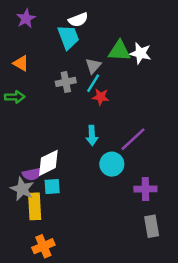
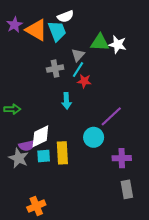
purple star: (26, 18) -> (14, 25), moved
orange triangle: (21, 63) -> (36, 30), moved, size x1.6
green arrow: (15, 97) -> (12, 109), moved
cyan arrow: (92, 135) -> (67, 101), moved
yellow rectangle: (35, 206) -> (62, 153), moved

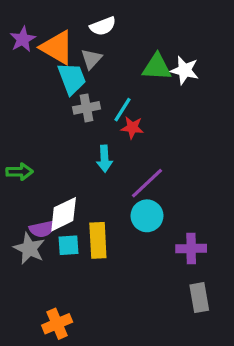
cyan trapezoid: (57, 31) -> (72, 78), moved
gray triangle: (78, 55) -> (91, 59), moved
purple line: (111, 116) -> (147, 183), moved

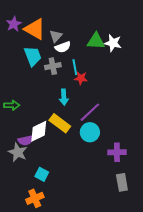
white semicircle: (103, 26) -> (63, 47), moved
cyan trapezoid: (72, 78) -> (33, 56), moved
cyan line: (122, 110) -> (75, 67), turned -42
yellow rectangle: (98, 240) -> (60, 123), moved, turned -50
cyan square: (69, 245) -> (42, 174), moved, turned 32

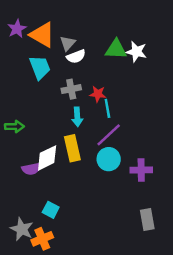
gray cross: (53, 66) -> (71, 89), moved
cyan line: (75, 67) -> (107, 108), moved
yellow rectangle: (60, 123) -> (72, 148), turned 40
gray star: (18, 152) -> (22, 229), moved
purple cross: (117, 152) -> (141, 170), moved

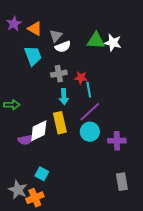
orange triangle: (42, 35) -> (35, 29), size x0.7

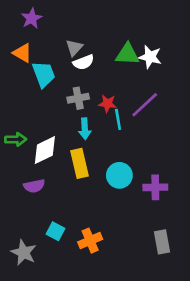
purple star: (14, 24) -> (32, 18), moved
orange triangle: (35, 29) -> (22, 53), moved
purple line: (90, 112) -> (145, 105), moved
white diamond: (39, 131) -> (45, 150), moved
orange cross: (35, 198) -> (90, 241), moved

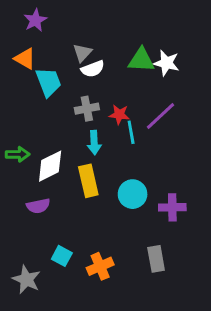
gray rectangle: (162, 242) -> (156, 259), moved

